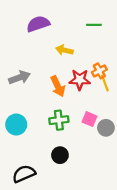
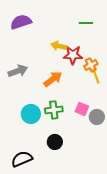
purple semicircle: (38, 24) -> (21, 22), moved
red star: (80, 80) -> (73, 55), moved
orange arrow: (58, 86) -> (53, 79), turned -102
cyan circle: (16, 125) -> (31, 114), moved

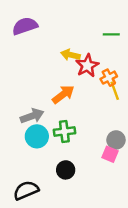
green line: (86, 23) -> (111, 34), moved
red star: (73, 55) -> (87, 66), turned -30
gray arrow: (18, 71) -> (32, 116), moved
pink square: (82, 109) -> (110, 154), moved

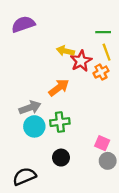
yellow line: (115, 91) -> (107, 52), moved
gray circle: (116, 140) -> (108, 161), moved

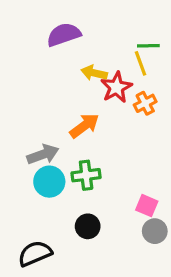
purple semicircle: (23, 24) -> (64, 35), moved
yellow line: (107, 52) -> (140, 63), moved

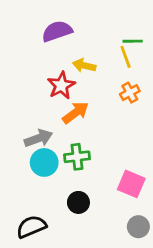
red star: (116, 87) -> (61, 85), moved
pink square: (147, 206) -> (131, 184), size x1.4
gray circle: (155, 231) -> (138, 227), moved

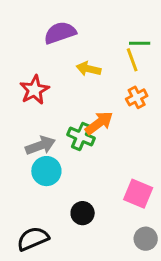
red star: (61, 85) -> (34, 90), moved
orange arrow: (76, 113) -> (99, 123), moved
green cross: (77, 157) -> (81, 136), moved, turned 30

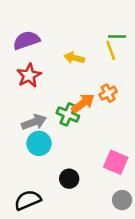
purple semicircle: (60, 33) -> (26, 40), moved
orange cross: (137, 97) -> (108, 93), moved

